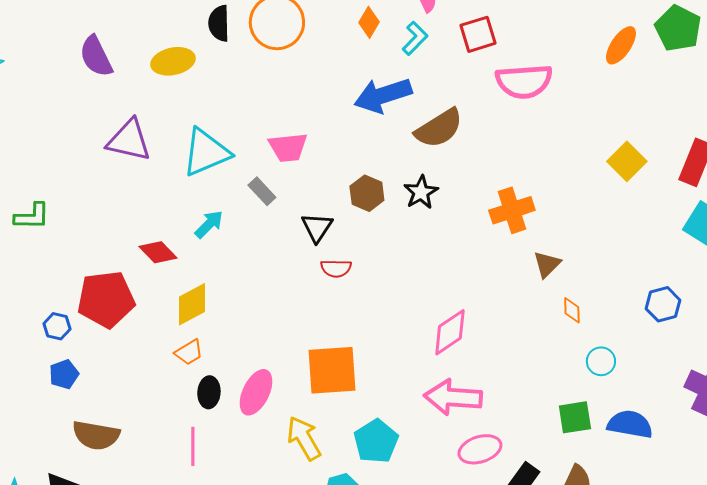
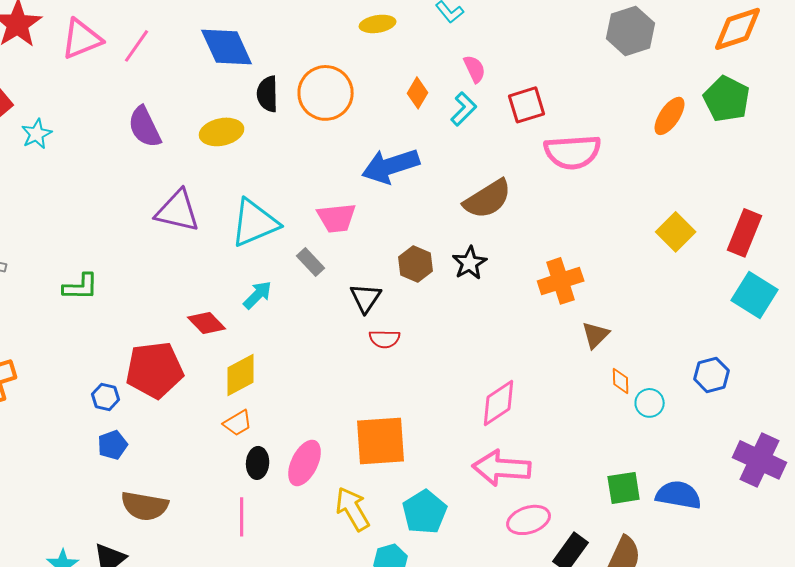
blue arrow: (383, 95) -> (391, 166), moved
cyan circle: (601, 361) -> (650, 403), moved

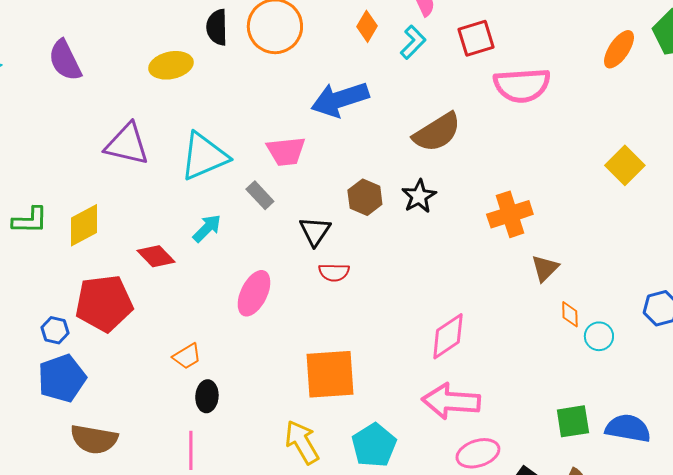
purple semicircle: (145, 127) -> (65, 60), moved
yellow diamond: (241, 375) -> (84, 225), moved
blue pentagon: (113, 445) -> (62, 378), size x1.6
pink ellipse: (305, 463) -> (254, 293), moved

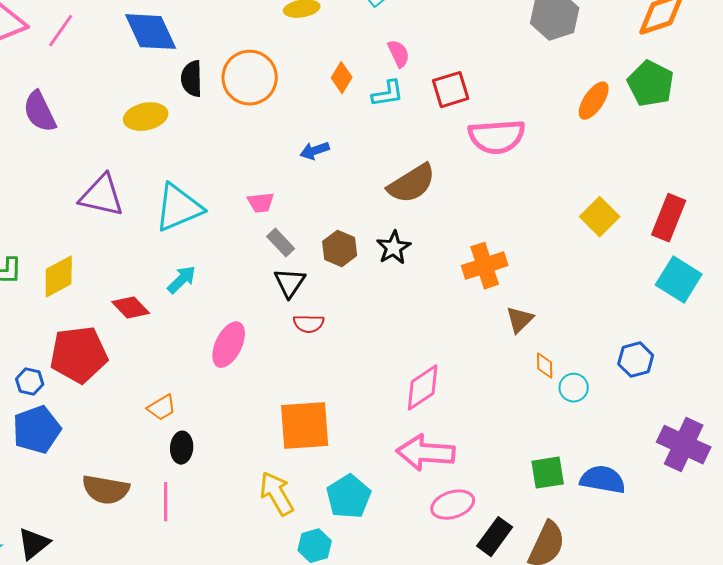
cyan L-shape: (413, 42) -> (388, 94), turned 36
blue arrow: (340, 99) -> (315, 151), size x0.5
pink trapezoid: (286, 151) -> (261, 203), size x0.7
gray rectangle: (260, 195) -> (281, 243), moved
brown semicircle: (94, 439) -> (106, 490), moved

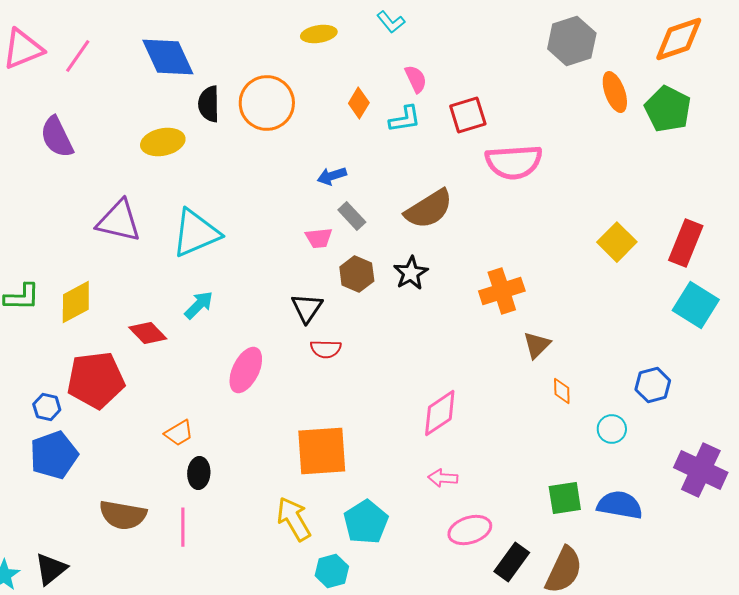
orange ellipse: (594, 101) -> (615, 92), moved, turned -54
pink trapezoid: (261, 203) -> (319, 238), moved
gray rectangle: (281, 243) -> (352, 216), moved
cyan circle: (574, 388) -> (612, 429), moved
pink arrow: (426, 453) -> (443, 478), size x0.5

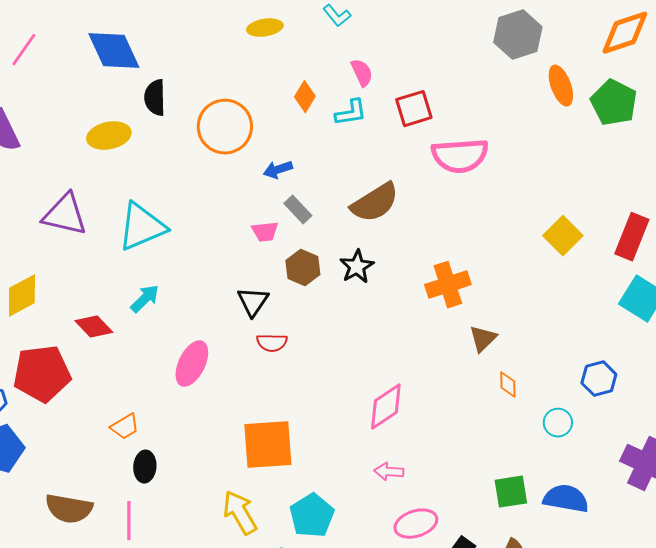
orange circle: (267, 103) -> (225, 127), moved

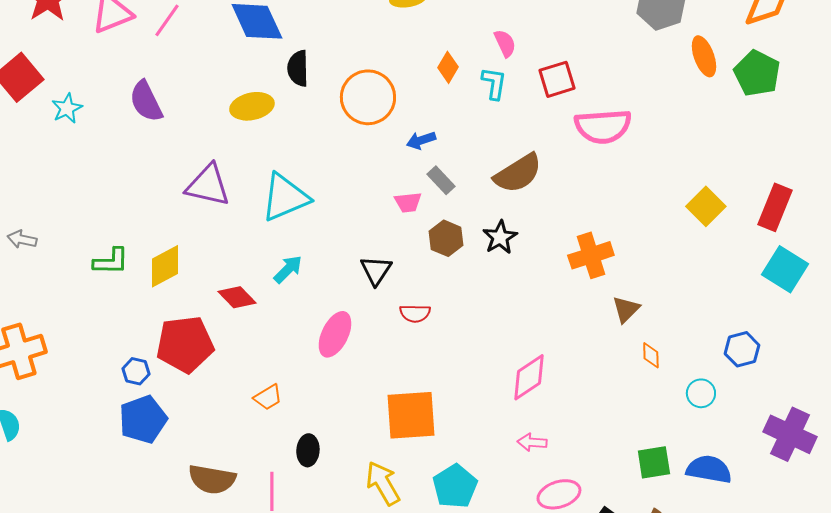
cyan L-shape: (351, 113) -> (494, 83), turned -72
black triangle: (253, 302) -> (376, 270), moved
black ellipse: (145, 467) -> (308, 450), moved

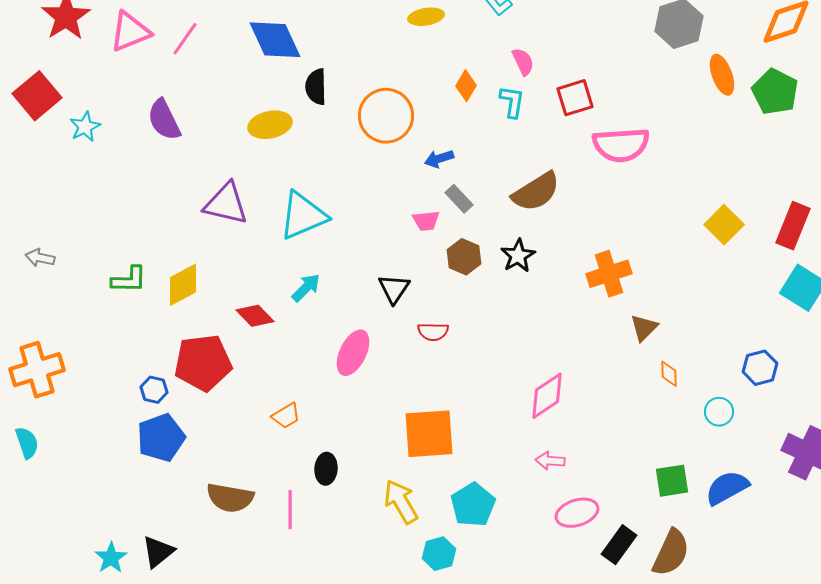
blue semicircle: (709, 469) -> (727, 488), turned -39

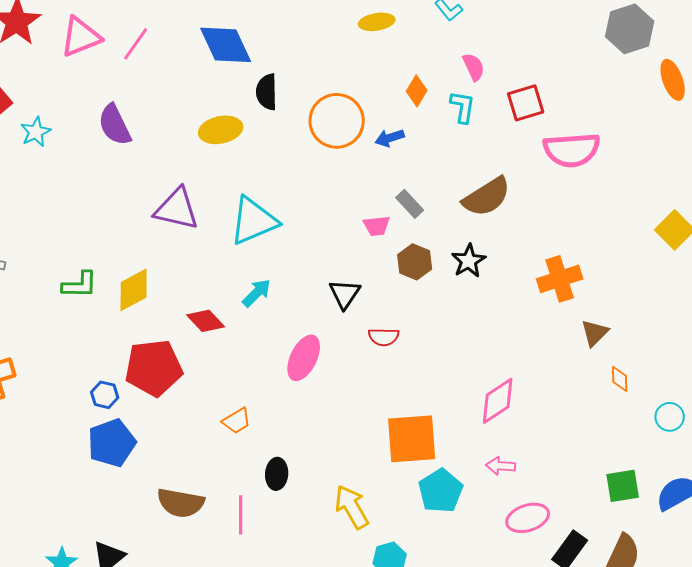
blue arrow: (439, 159) -> (390, 138), moved
orange square: (429, 434) -> (412, 439), moved
cyan pentagon: (473, 505) -> (441, 491), moved

